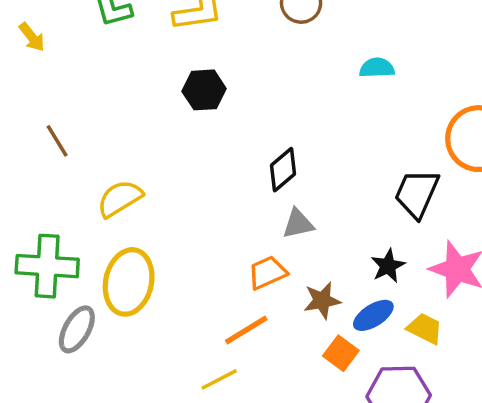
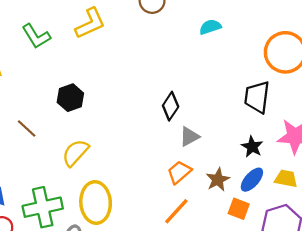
black hexagon: (204, 90) -> (70, 98), moved

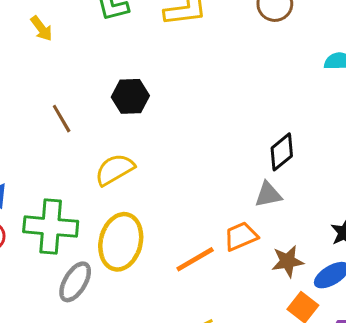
black diamond: (171, 106) -> (282, 152), moved
orange line: (176, 211) -> (195, 259), moved

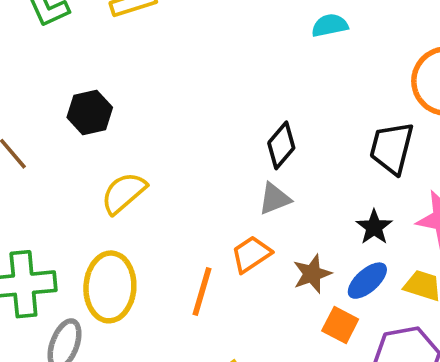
yellow semicircle: (115, 170) -> (124, 193), moved
orange line: (195, 259) -> (202, 292), turned -33

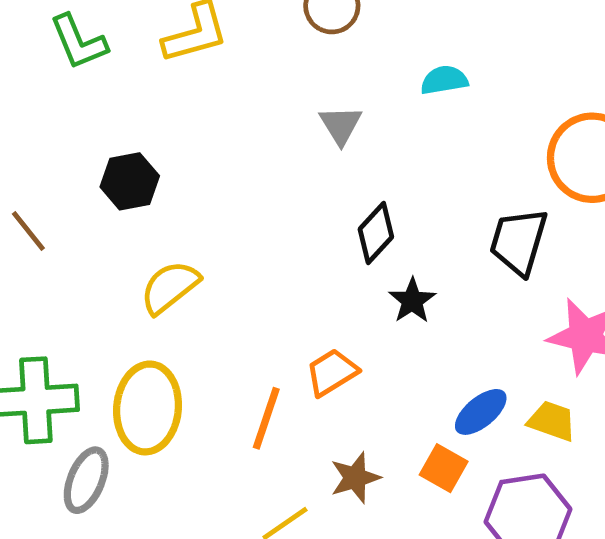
gray triangle: (275, 199) -> (341, 125), moved, turned -42
black star: (374, 227) -> (412, 301), moved
brown star: (312, 274) -> (355, 478), moved

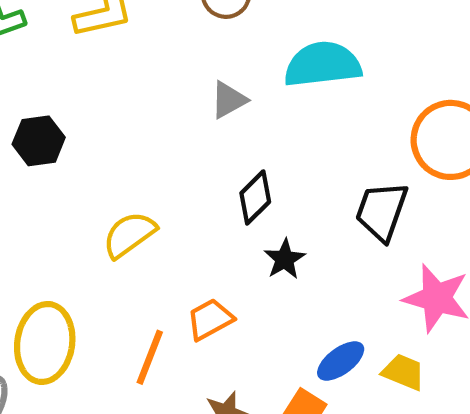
cyan semicircle: (444, 80) -> (323, 64), size x1.8
gray triangle: (341, 125) -> (229, 100), turned 30
yellow semicircle: (170, 287) -> (129, 235), moved

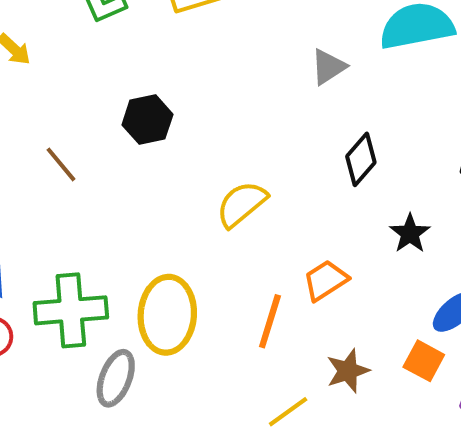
black star: (285, 259) -> (410, 233), moved

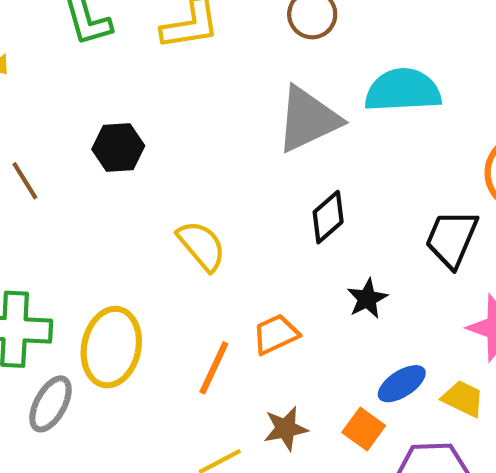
gray triangle: (328, 67) -> (308, 119), size x1.8
yellow semicircle: (242, 204) -> (202, 246), turned 82

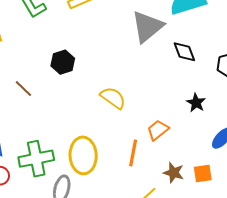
black diamond: (328, 217) -> (184, 52), moved, turned -55
brown star: (286, 429) -> (174, 173), turned -30
orange square: (364, 429) -> (203, 173), moved, turned -30

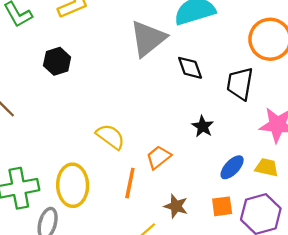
black hexagon: (63, 62) -> (57, 61), moved
yellow semicircle: (113, 98) -> (110, 137), moved
orange square: (203, 173) -> (222, 206), moved

